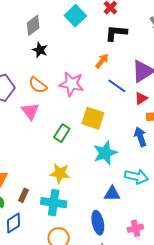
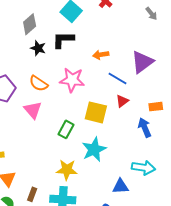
black L-shape: (116, 33) -> (63, 40), moved
orange arrow: (102, 61) -> (101, 55), turned -133
red triangle: (141, 98) -> (122, 101), moved
cyan star: (105, 153) -> (94, 149), moved

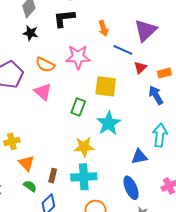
black star: (38, 48) -> (30, 33), moved
orange arrow: (101, 55) -> (103, 28), turned -91
red triangle: (122, 101) -> (140, 68), moved
cyan arrow: (143, 168) -> (160, 135), turned -85

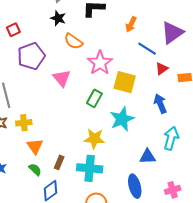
orange arrow: (103, 28) -> (131, 24), turned 35
pink star: (78, 57) -> (100, 63), moved, turned 30
orange semicircle: (45, 65) -> (73, 41), moved
blue arrow: (156, 95) -> (160, 104), moved

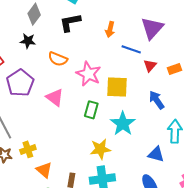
black star: (58, 18) -> (28, 41), moved
blue triangle: (148, 157) -> (156, 154), turned 30

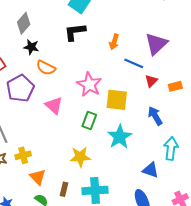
gray diamond: (34, 14) -> (24, 23), moved
orange semicircle: (58, 59) -> (46, 68), moved
yellow star: (100, 149) -> (80, 157), moved

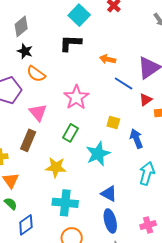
orange arrow: (114, 42) -> (108, 59), turned 77
red triangle: (151, 81) -> (146, 100), moved
yellow square: (117, 100) -> (113, 122), moved, size x0.6
blue triangle: (151, 170) -> (109, 194), moved
brown rectangle: (64, 189) -> (28, 140), moved, size x1.5

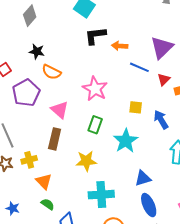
gray diamond: (21, 26) -> (30, 16), moved
black L-shape: (70, 43) -> (95, 36), moved
blue triangle: (109, 194) -> (143, 178), turned -36

